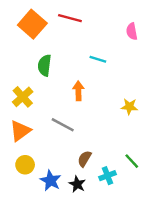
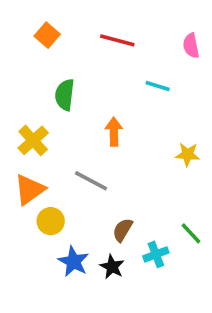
red line: (70, 18) -> (117, 40), moved
orange square: (32, 24) -> (47, 35), size x0.6
cyan line: (98, 59) -> (158, 86), moved
yellow circle: (25, 165) -> (51, 221), moved

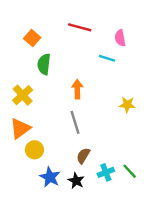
orange square: (47, 35) -> (32, 38), moved
pink semicircle: (191, 46) -> (120, 38), moved
gray line: (91, 181) -> (75, 122), moved, turned 45
green line: (191, 233) -> (130, 171), moved

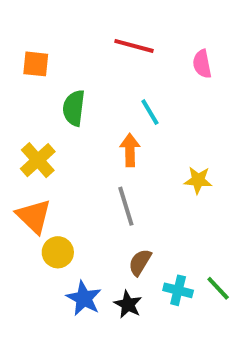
orange square: (32, 38) -> (36, 64), moved, turned -35
cyan line: (107, 58) -> (150, 112), moved, turned 42
yellow star: (127, 105) -> (198, 180), moved
orange triangle: (20, 128) -> (34, 216), turned -40
cyan cross: (106, 172) -> (178, 290), turned 35

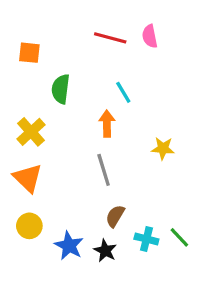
pink semicircle: (202, 64) -> (150, 36), moved
yellow circle: (58, 252) -> (29, 226), moved

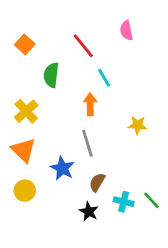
red line: (110, 38) -> (83, 46), moved, turned 36
orange square: (29, 53) -> (25, 44), turned 36
blue star: (69, 246) -> (62, 168), moved

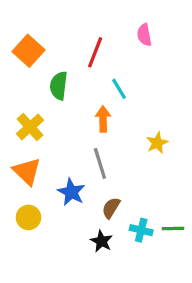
orange square: (25, 44) -> (28, 51), size x1.4
red line: (83, 46) -> (95, 52), turned 60
yellow star: (138, 125) -> (157, 143), turned -30
green line: (151, 200) -> (173, 229), turned -48

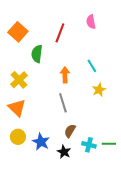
cyan line: (119, 89) -> (92, 66), moved
blue star: (71, 192) -> (41, 142), moved

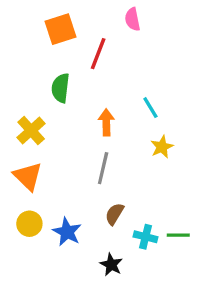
pink semicircle: (91, 22) -> (132, 19), moved
orange square: (18, 32) -> (61, 29), moved, turned 30
gray line: (63, 103) -> (103, 168), turned 30
black star: (64, 152) -> (111, 265), moved

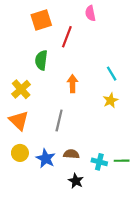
cyan line: (150, 108) -> (112, 74), moved
gray line: (103, 168) -> (59, 121), moved
brown semicircle: (114, 214) -> (71, 154), moved, turned 64

